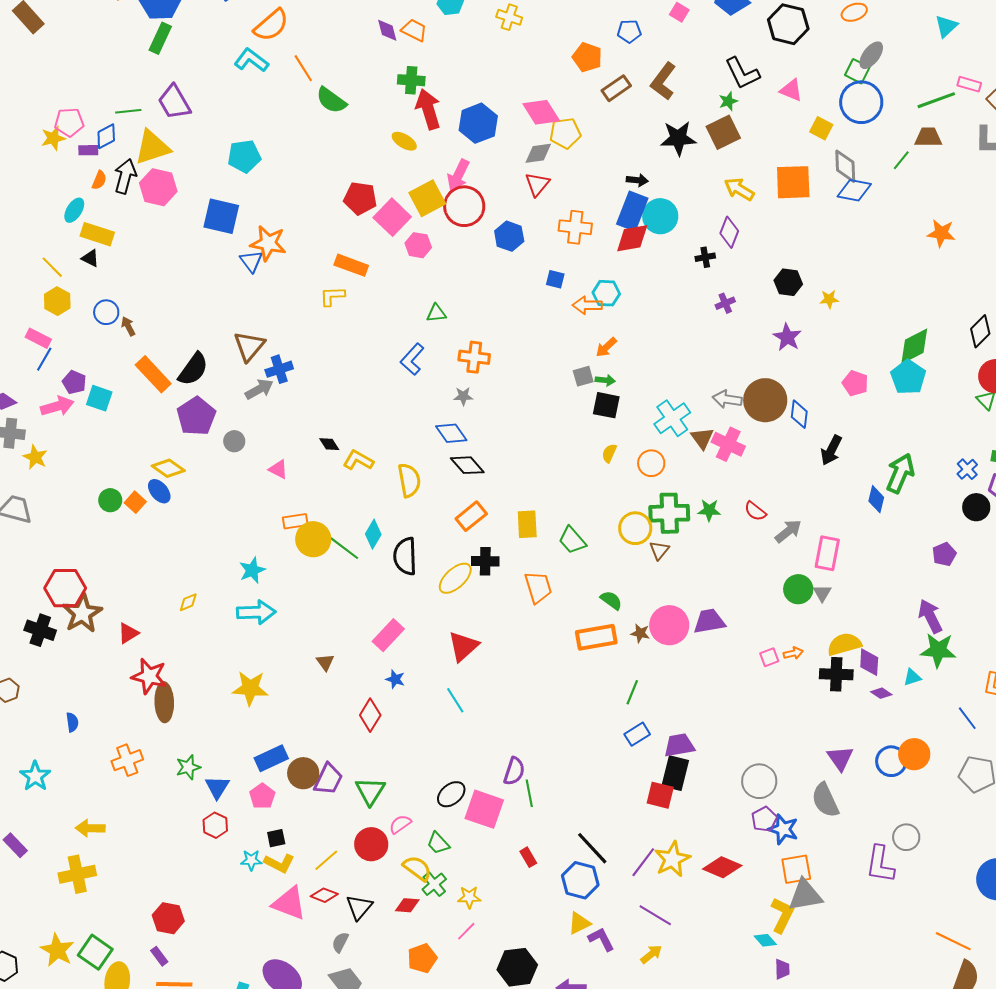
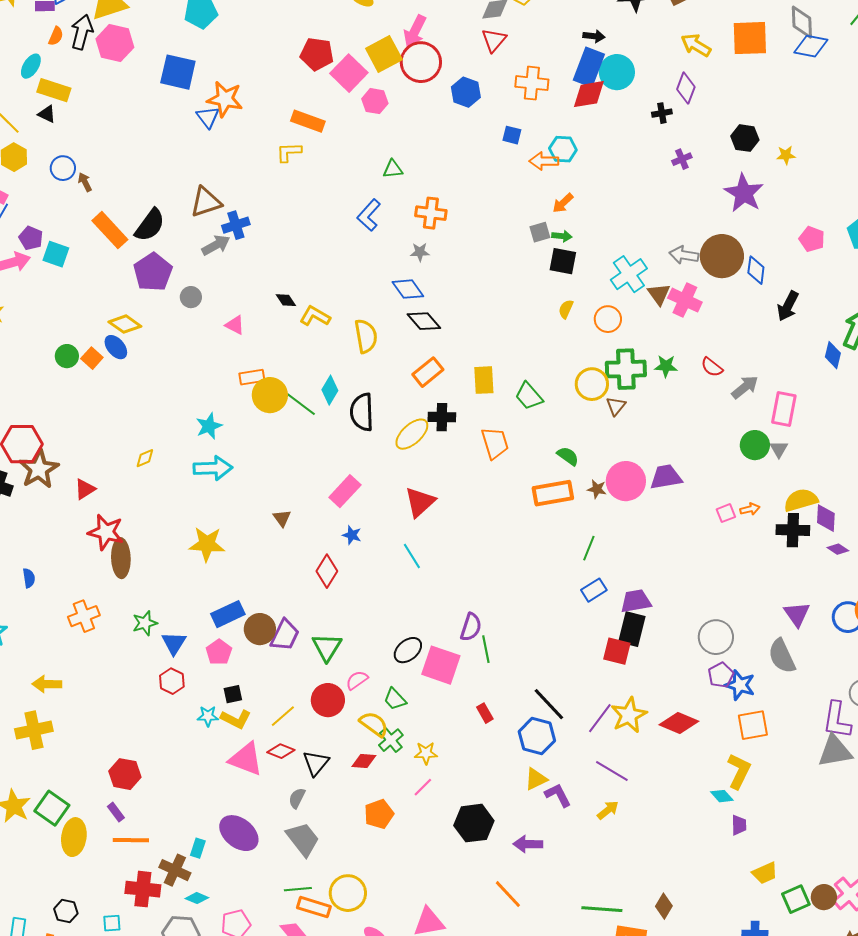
purple star: (787, 337) -> (744, 193), size x1.4
brown triangle: (249, 346) -> (206, 202), turned 32
gray triangle: (805, 895) -> (835, 751), moved

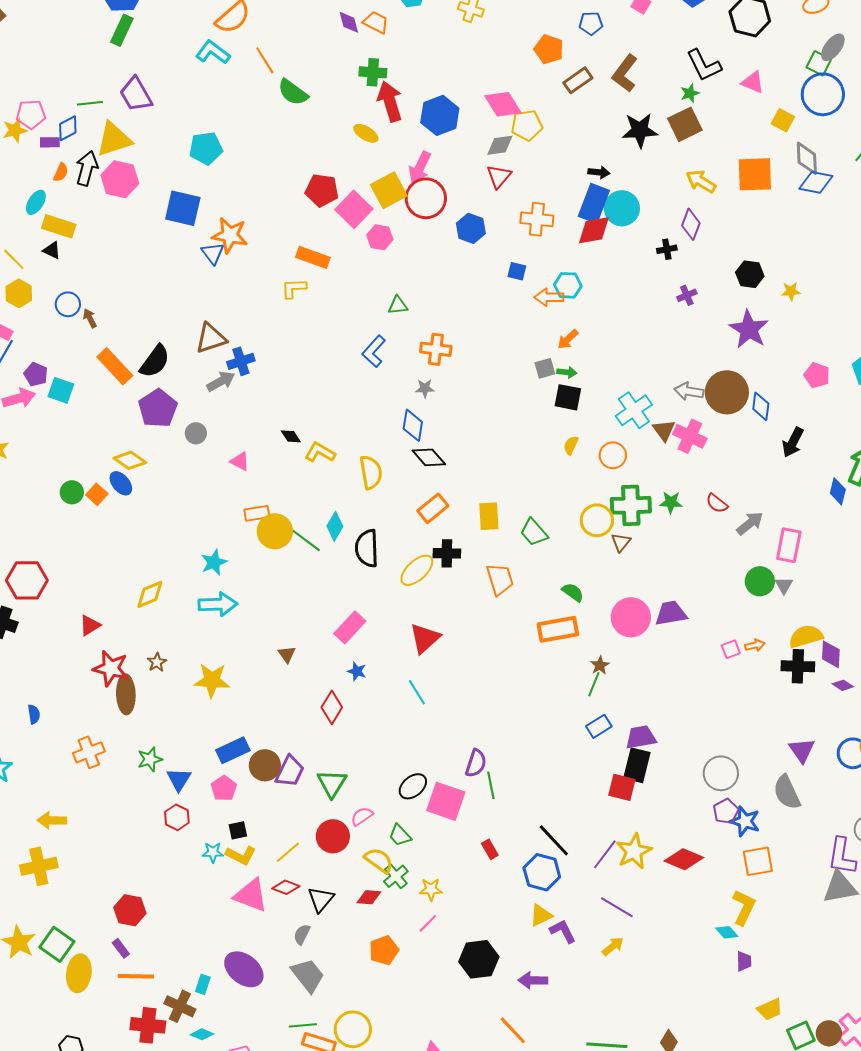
blue diamond: (408, 289) -> (413, 425), turned 44
yellow diamond: (145, 458) -> (150, 594), size x1.5
brown star: (39, 469) -> (157, 662), moved, size x0.5
brown star: (597, 489) -> (600, 665), moved, turned 30

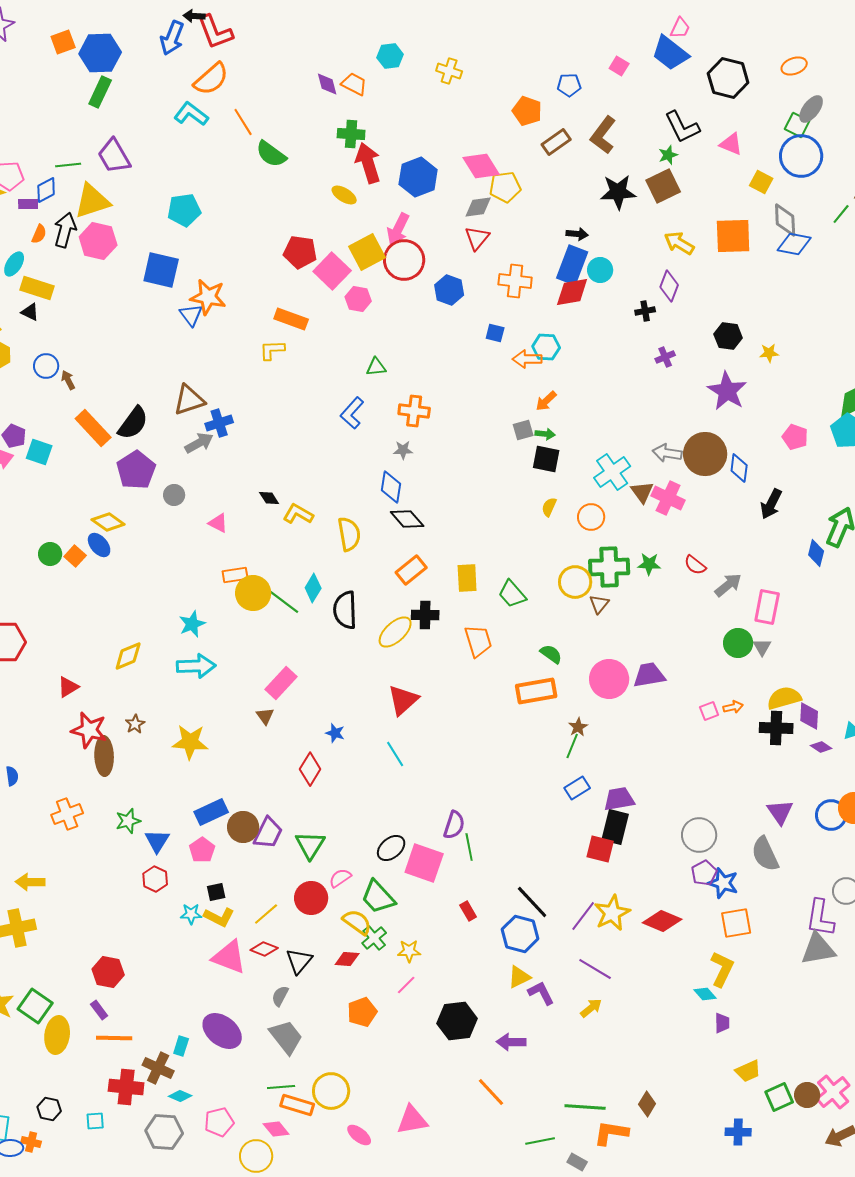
cyan circle: (622, 208) -> (600, 270), size x0.7
pink rectangle: (350, 627) -> (281, 683), moved
green trapezoid: (400, 835) -> (378, 897), size x1.5

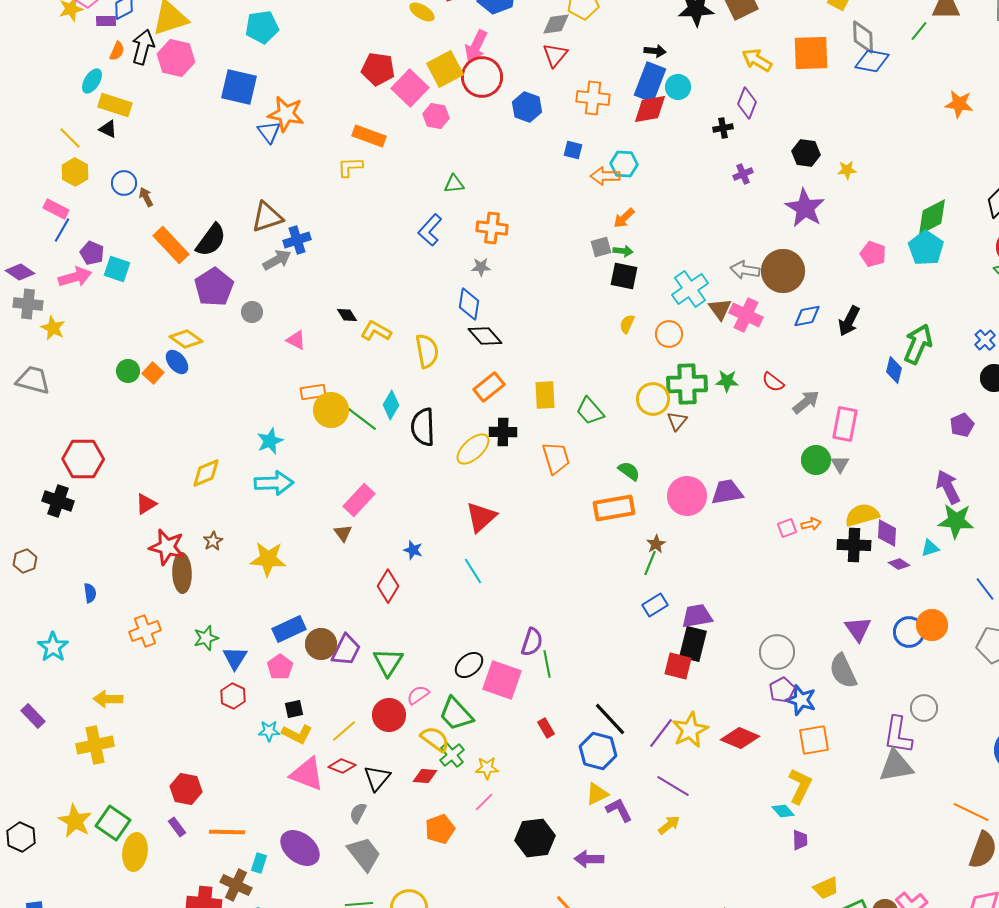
blue diamond: (739, 468) -> (807, 316), moved, turned 72
orange line: (114, 1038) -> (227, 832), moved

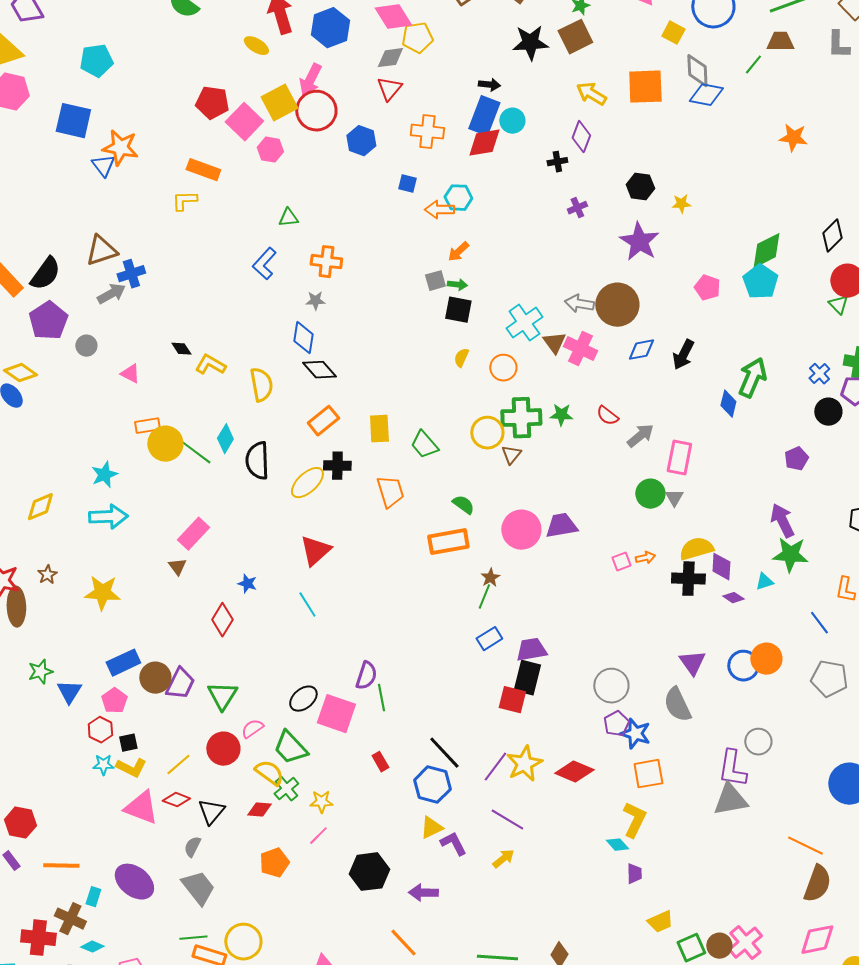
red hexagon: (233, 696) -> (100, 730), moved

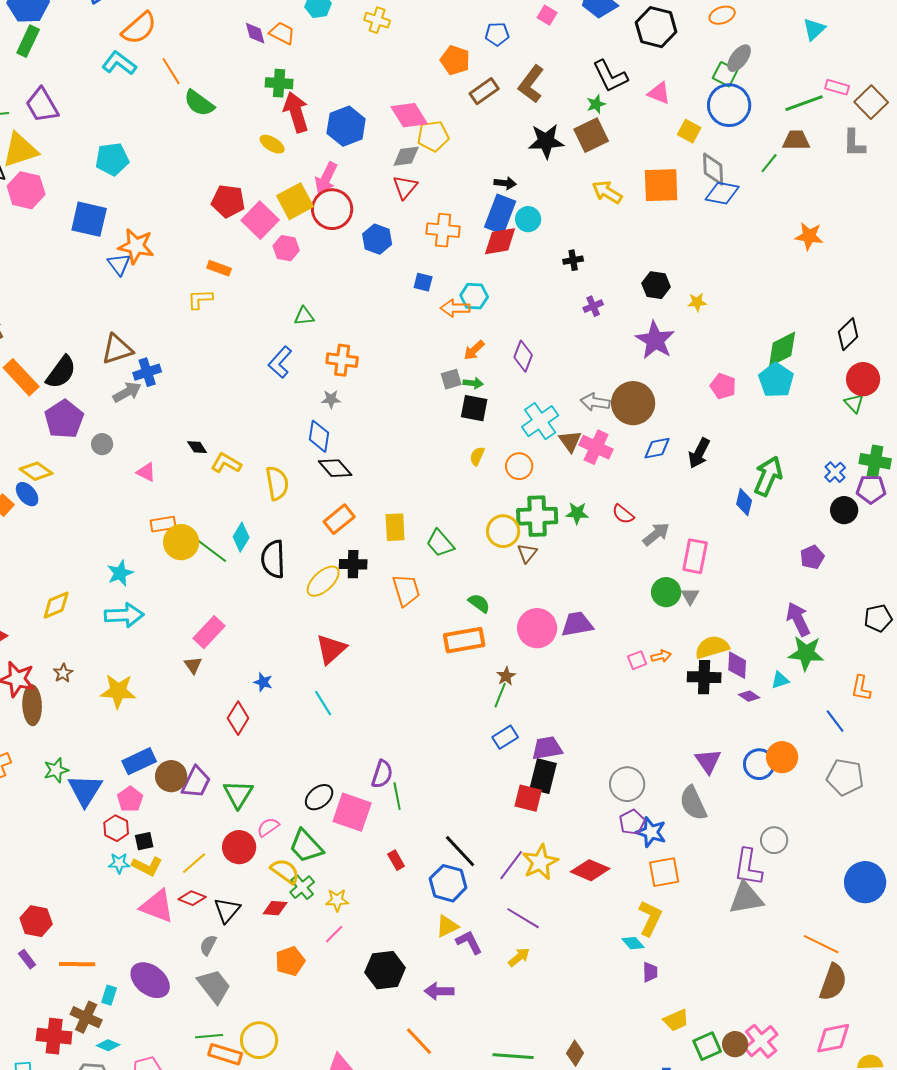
purple diamond: (581, 137) -> (523, 356), moved
orange rectangle: (203, 170) -> (219, 268), size x0.7
blue triangle: (69, 692) -> (85, 790), size x1.4

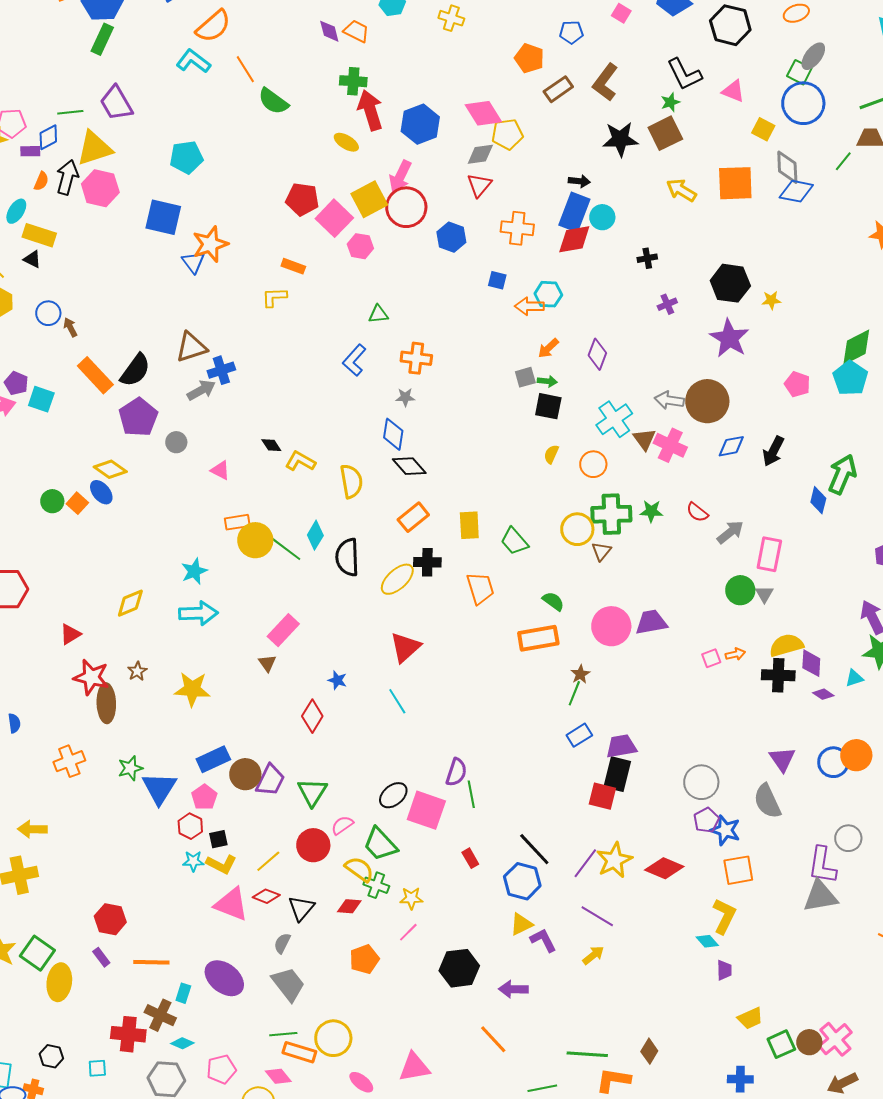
orange star: (136, 246) -> (210, 244), turned -30
black hexagon: (656, 285) -> (730, 283), size x1.4
green cross: (302, 887) -> (376, 885), turned -30

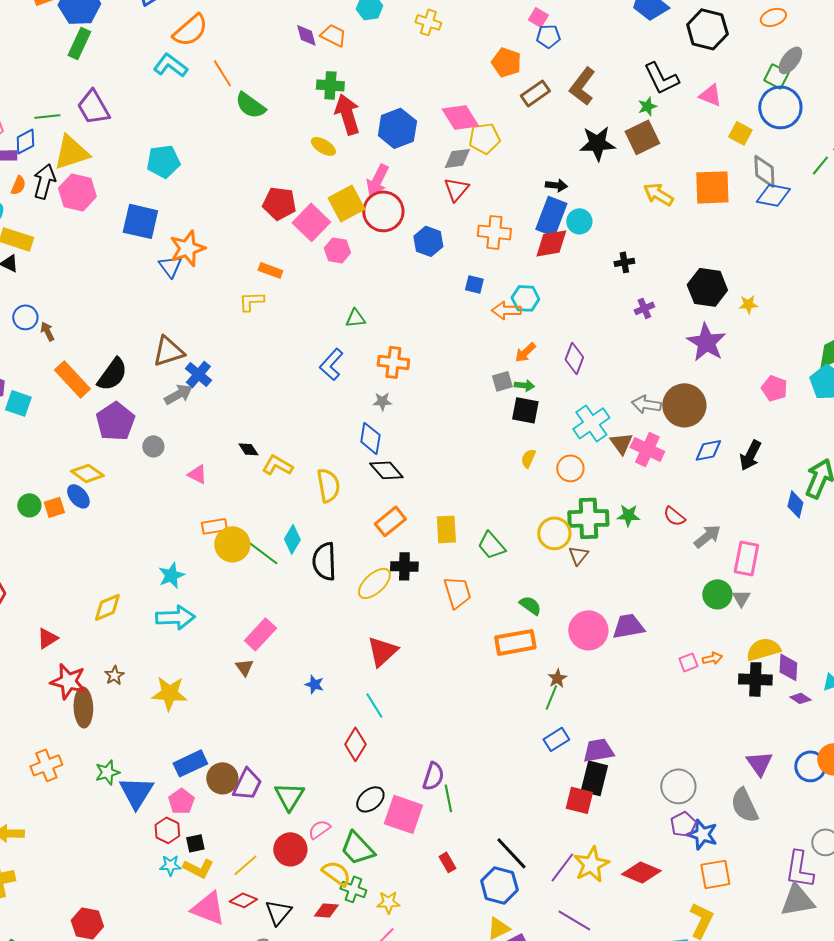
pink square: (621, 13) -> (538, 17), moved
blue cross: (221, 370) -> (198, 374), turned -32
orange square: (77, 503) -> (54, 507), turned 30
red diamond: (312, 716) -> (355, 744), moved

